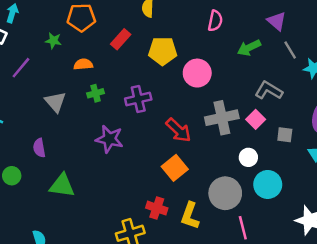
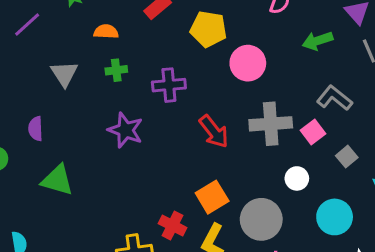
gray square: (285, 135) -> (347, 157), turned 35
orange square: (175, 168) -> (212, 197), moved
cyan circle: (268, 184) -> (335, 217), moved

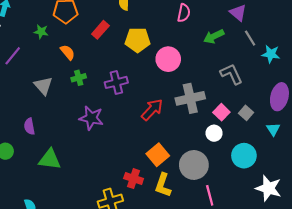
orange semicircle: (106, 32) -> (68, 52), turned 56
gray L-shape: (334, 98) -> (231, 74), turned 35
red arrow: (214, 132) -> (152, 110), turned -90
pink square: (313, 132) -> (221, 112), moved

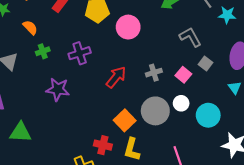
gray cross: (190, 98) -> (154, 73), moved, size x0.6
gray square: (246, 113) -> (205, 64), moved
white circle: (214, 133) -> (181, 103), moved
gray circle: (194, 165) -> (155, 111), moved

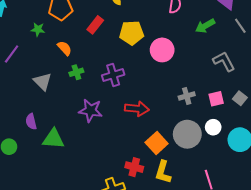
gray square: (205, 64) -> (240, 98), moved
pink square: (183, 75) -> (216, 99), turned 35
red arrow: (116, 77) -> (137, 109), moved, turned 55
green triangle: (20, 132) -> (53, 139), moved

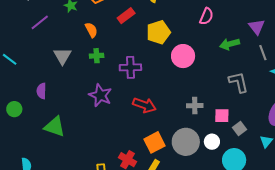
yellow pentagon: (132, 33) -> (158, 32), turned -30
gray square: (240, 98) -> (240, 129), moved
green triangle: (53, 139) -> (55, 127), moved

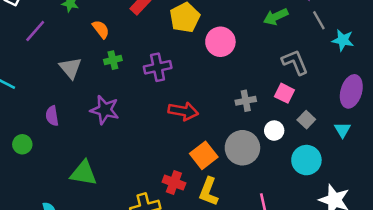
purple star: (100, 95) -> (105, 110), moved
pink square: (222, 116) -> (284, 93), moved, turned 35
green triangle: (55, 127) -> (84, 173), moved
white circle: (212, 142) -> (274, 131), moved

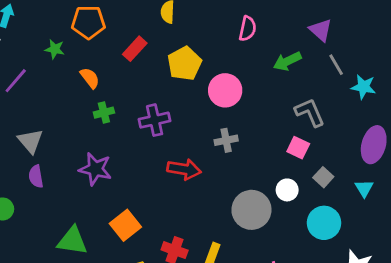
gray triangle: (70, 68) -> (30, 141), moved
gray cross: (246, 101) -> (226, 140), moved
orange square: (204, 155) -> (125, 225), moved

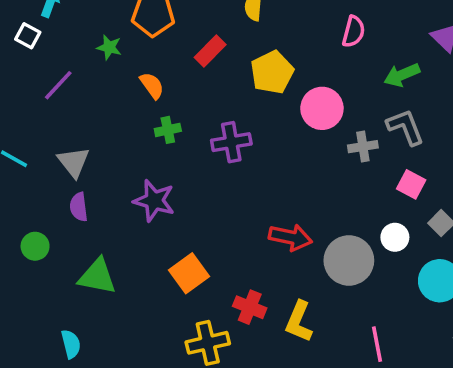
gray L-shape: (310, 112) -> (405, 127), moved
gray cross: (226, 140) -> (363, 147), moved
red arrow: (184, 169) -> (290, 237), moved
green triangle: (72, 241) -> (97, 276), moved

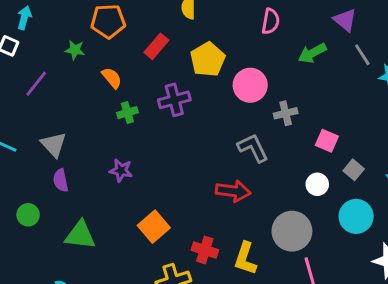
gray L-shape: (405, 127) -> (253, 148), moved
purple cross: (231, 142) -> (174, 100), moved
purple star: (154, 201) -> (121, 170), size x0.7
gray circle: (349, 260) -> (292, 231), moved

